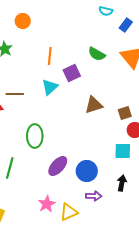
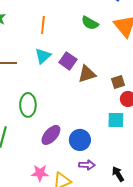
purple square: (72, 73) -> (68, 61), moved, turned -30
black arrow: (122, 183) -> (118, 174), moved, turned -42
pink star: (47, 204) -> (40, 173), turned 30

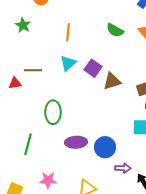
purple ellipse: (51, 135) -> (76, 142), turned 45
purple arrow: (87, 165) -> (123, 168), moved
pink star: (40, 173) -> (48, 180), moved

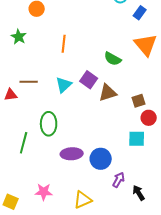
green semicircle: (115, 30) -> (113, 59), moved
cyan triangle: (68, 63) -> (64, 85), moved
green line: (28, 144) -> (24, 143), moved
purple arrow: (123, 168) -> (119, 180), turned -63

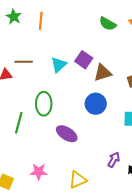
orange line: (64, 44) -> (41, 21), moved
green semicircle: (113, 59) -> (108, 24), moved
purple ellipse: (72, 154) -> (67, 134), turned 35
blue circle: (101, 159) -> (96, 104), moved

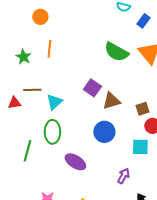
green star: (14, 17) -> (23, 57), moved
green semicircle: (108, 24) -> (116, 52), size x1.4
cyan triangle: (59, 65) -> (54, 102), moved
purple arrow: (114, 160) -> (123, 176), moved

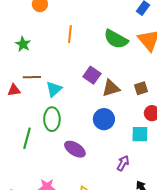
orange line: (49, 49) -> (70, 34), moved
brown square: (142, 109) -> (141, 88), moved

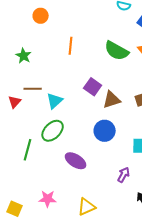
red triangle: (14, 90) -> (15, 102), turned -40
green ellipse: (52, 119) -> (53, 131), turned 45

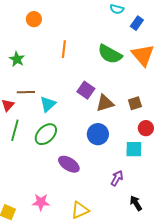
green line: (28, 150) -> (15, 130), moved

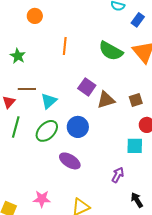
blue circle: (98, 134) -> (78, 127), moved

